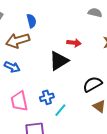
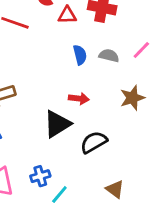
blue semicircle: (31, 21) -> (80, 55), moved
black semicircle: (92, 84) -> (94, 142), moved

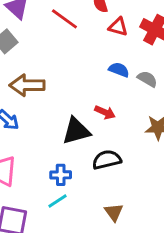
blue semicircle: (80, 55) -> (119, 70), turned -72
blue cross: (40, 176) -> (61, 175), moved

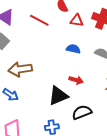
blue semicircle: (119, 70) -> (73, 49), moved

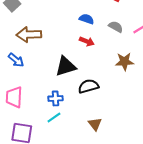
red arrow: (76, 80) -> (87, 41), moved

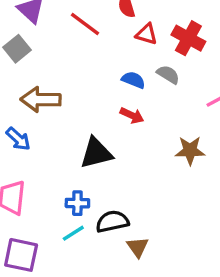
gray semicircle: (116, 27) -> (168, 74), moved
black semicircle: (88, 86) -> (112, 222), moved

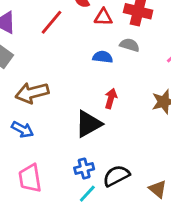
red line: (85, 24) -> (51, 22), turned -72
red arrow: (132, 115) -> (111, 98), moved, turned -84
brown triangle: (138, 247) -> (158, 189), moved

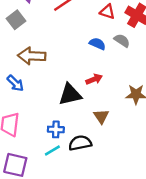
red arrow: (111, 98) -> (94, 79), turned 35
brown triangle: (158, 189) -> (101, 116), moved

